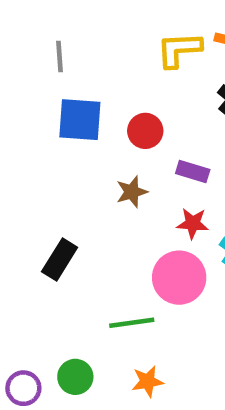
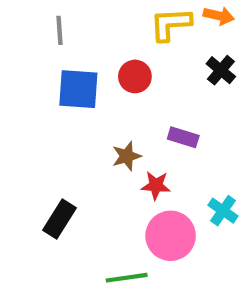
red circle: (145, 131) -> (135, 76), moved
red star: (193, 223) -> (156, 185), moved

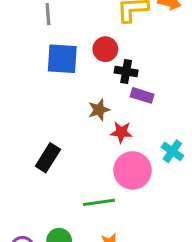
black cross: (221, 70) -> (126, 72), moved, turned -30

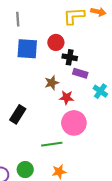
cyan cross: (172, 151) -> (100, 91), moved

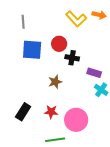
yellow L-shape: (74, 16) -> (76, 19), turned -130
purple rectangle: (80, 73) -> (94, 73), moved
red star: (66, 98) -> (51, 112), moved

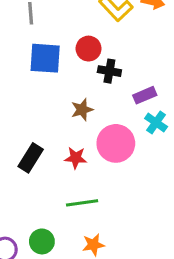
purple rectangle: (94, 73) -> (145, 95), turned -40
pink circle: (76, 120) -> (116, 143), moved

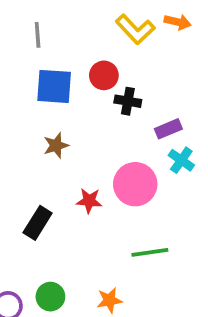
brown star: (82, 110) -> (56, 145), moved
black rectangle: (31, 158) -> (38, 223), moved
green line: (82, 203) -> (150, 252), moved

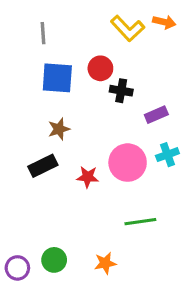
cyan cross: (181, 160) -> (167, 155), moved, turned 35
black rectangle: (38, 223) -> (43, 166), moved, turned 32

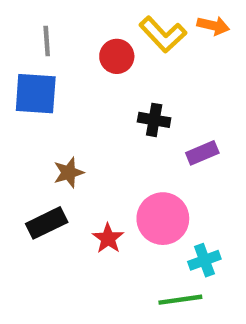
red circle: (100, 68) -> (117, 56), moved
blue square: (57, 78) -> (36, 94), moved
cyan cross: (167, 155) -> (204, 260), moved
red star: (88, 177) -> (108, 238), turned 30

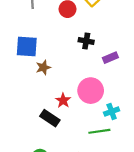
blue square: (36, 94) -> (27, 47), moved
black rectangle: (47, 223) -> (50, 118), moved, turned 60

